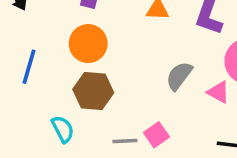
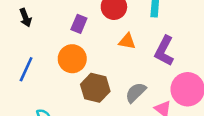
brown hexagon: (93, 91) -> (95, 88), moved

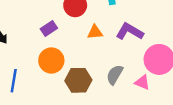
purple rectangle: (79, 24) -> (49, 29), turned 49
purple L-shape: (164, 51) -> (130, 32), turned 108

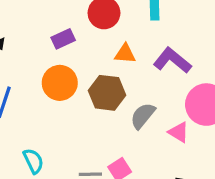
brown hexagon: (78, 80) -> (107, 93), moved

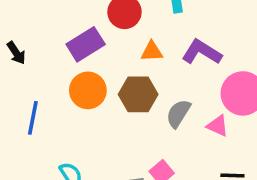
purple rectangle: (63, 39) -> (86, 44), size x1.5

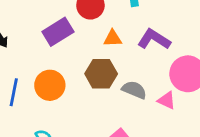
orange circle: (88, 90) -> (50, 85), moved
gray semicircle: (178, 113) -> (134, 90), turned 80

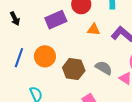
brown hexagon: (101, 74) -> (74, 69), moved

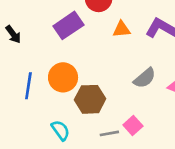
gray semicircle: (104, 68) -> (145, 78), turned 120
brown hexagon: (74, 69) -> (90, 99), moved

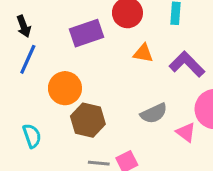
blue line: (28, 86) -> (28, 59), moved
cyan semicircle: (61, 130) -> (32, 136), moved

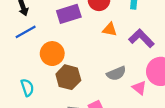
blue line: (28, 59) -> (26, 32), turned 35

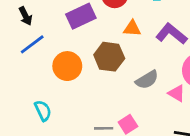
brown hexagon: (68, 77) -> (109, 57), moved

